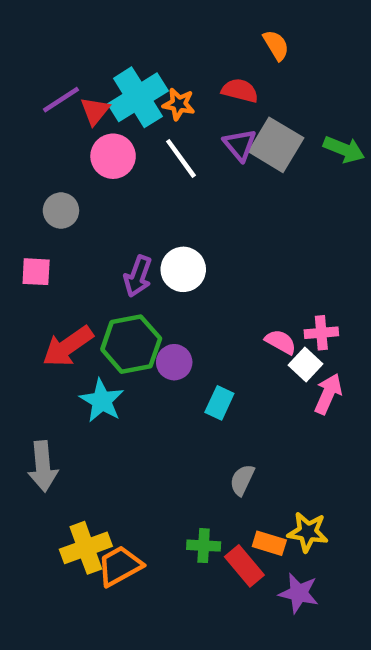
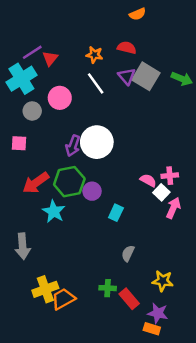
orange semicircle: (276, 45) -> (137, 14), moved, turned 98
cyan cross: (138, 97) -> (21, 79), moved
pink circle: (113, 156) -> (60, 98), moved
white circle: (183, 269) -> (97, 142), size x1.4
orange rectangle: (269, 543) -> (152, 329), moved

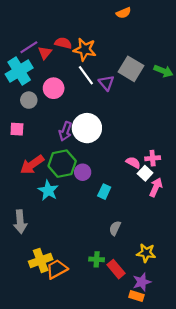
red semicircle: (127, 48) -> (63, 43), moved
orange star: (94, 55) -> (85, 49), size x1.5
purple triangle: (127, 76) -> (106, 83), moved
purple star: (158, 313) -> (142, 282), turned -30

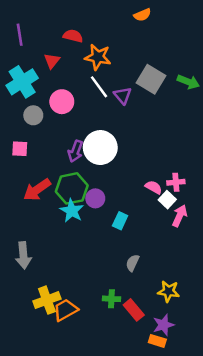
red semicircle: (63, 43) -> (73, 36), moved
purple line: (29, 47) -> (20, 35), moved, turned -66
cyan star: (48, 190) -> (72, 211), moved

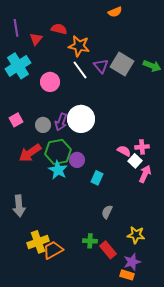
red triangle: (52, 61) -> (36, 39), moved
purple triangle: (123, 95) -> (101, 66), moved
gray circle: (33, 115) -> (43, 125), moved
pink square: (20, 149) -> (16, 120), turned -32

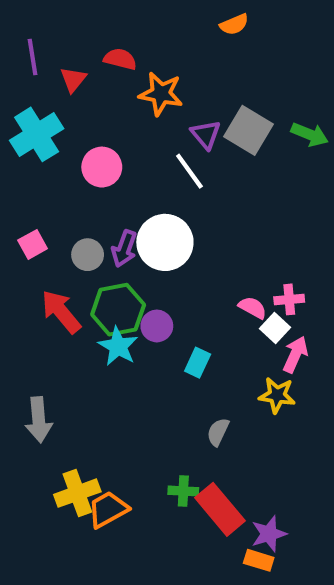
white line: (80, 70) -> (189, 171), moved
red arrow: (30, 153) -> (61, 312), turned 85
yellow star: (136, 235) -> (277, 395), moved
red rectangle: (108, 250) -> (220, 509), size x1.4

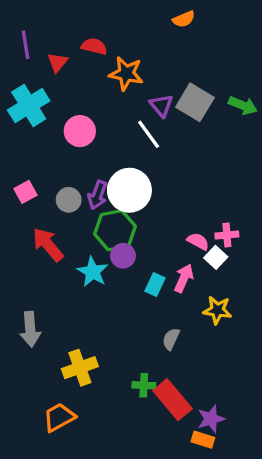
green hexagon: (118, 310) -> (115, 230), moved
pink arrow: (295, 354) -> (184, 278), moved
yellow cross: (77, 493) -> (80, 368), moved
orange trapezoid: (108, 509) -> (59, 417), moved

